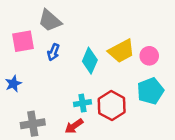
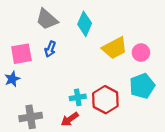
pink square: (23, 41) -> (21, 54), moved
cyan diamond: (90, 61) -> (85, 24), moved

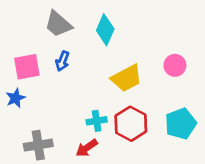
yellow trapezoid: (115, 48) -> (127, 78), moved
cyan pentagon: (142, 86) -> (181, 124), moved

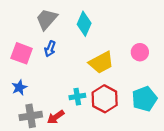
gray trapezoid: (58, 24) -> (47, 19), turned 90
pink square: (27, 67) -> (22, 53), turned 30
blue star: (15, 98) -> (19, 87), moved
red arrow: (87, 148) -> (56, 117), moved

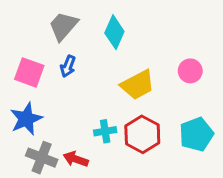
blue star: (19, 87) -> (26, 119), size x1.5
gray cross: (31, 116) -> (42, 158), turned 30
red arrow: (56, 117) -> (76, 159), turned 54

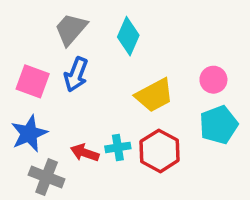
blue arrow: (68, 66) -> (76, 74), size x1.4
cyan pentagon: (196, 134) -> (219, 125), moved
red arrow: (76, 159) -> (85, 153), moved

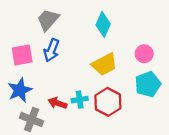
cyan diamond: (128, 36) -> (103, 24), moved
pink square: (33, 81) -> (22, 55), turned -30

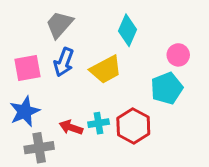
pink circle: (144, 54) -> (178, 55), moved
yellow trapezoid: (104, 64) -> (106, 69), moved
cyan pentagon: (148, 84) -> (167, 88), moved
gray cross: (32, 119) -> (39, 148), turned -30

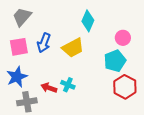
gray trapezoid: (59, 25) -> (22, 17), moved
cyan cross: (99, 123) -> (68, 85), turned 32
red hexagon: (133, 126) -> (125, 87), moved

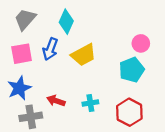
cyan diamond: (88, 21) -> (66, 22), moved
cyan cross: (68, 85) -> (90, 103), moved, turned -32
red hexagon: (125, 87) -> (129, 112), moved

